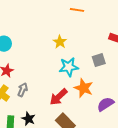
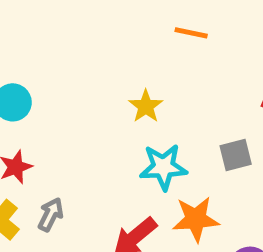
orange star: (84, 88) -> (196, 219), turned -30

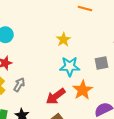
orange star: (196, 219) -> (83, 90), turned -30

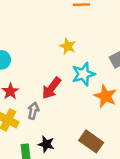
red arrow: (56, 96) -> (51, 88), moved

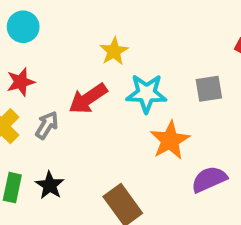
yellow star: (68, 46) -> (114, 51), moved

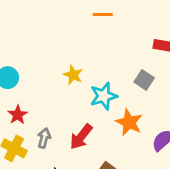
gray square: (209, 89) -> (144, 80), turned -30
red arrow: (88, 99) -> (81, 137), moved

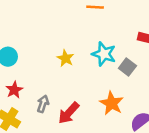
cyan star: (104, 96) -> (104, 54), moved, turned 30
gray arrow: (44, 138) -> (43, 104), moved

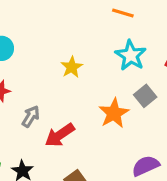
cyan star: (104, 54) -> (131, 55), moved
orange star: (112, 103) -> (114, 113), moved

